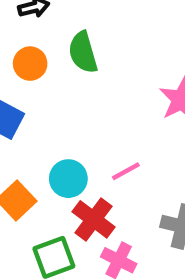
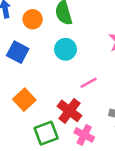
cyan circle: (68, 179) -> (65, 49), moved

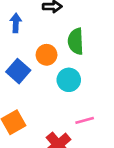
orange circle: (33, 19) -> (47, 55), moved

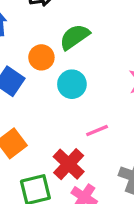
green semicircle: (76, 41) -> (75, 37), turned 65

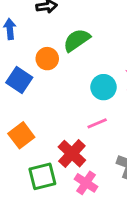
cyan circle: (72, 84) -> (104, 87), moved

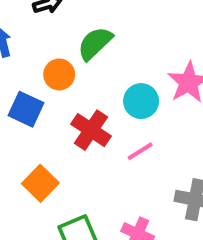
red cross: (72, 154) -> (91, 130), moved

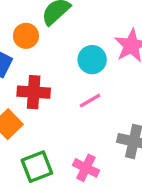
red cross: (91, 130) -> (34, 92), moved, turned -32

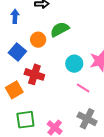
pink line: (90, 101) -> (83, 88), moved, turned 48

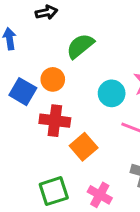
orange circle: (38, 40) -> (53, 79), moved
orange square: (14, 90) -> (84, 147), moved

